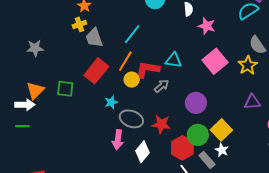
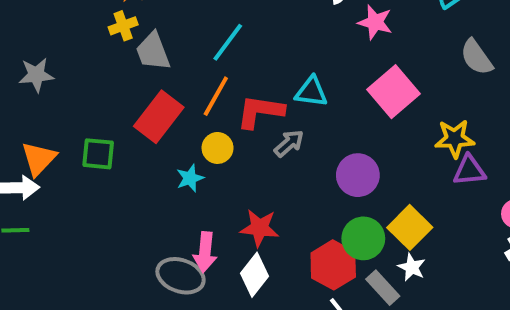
yellow star: (248, 65) -> (455, 139), moved, turned 30
yellow circle: (132, 80) -> (218, 148), moved
gray ellipse: (131, 119) -> (181, 276), moved
red star: (161, 124) -> (260, 228), moved

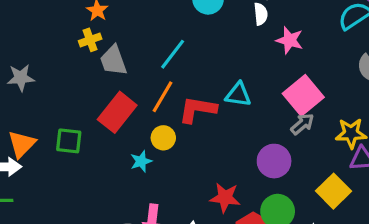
gray arrow: (289, 143) -> (302, 124), moved
yellow square: (410, 227) -> (333, 191), moved
red star: (260, 228) -> (225, 198), moved

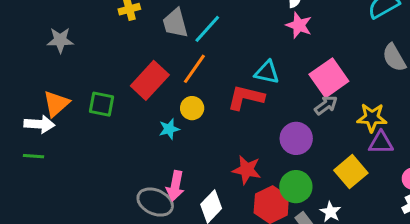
pink star: (290, 40) -> (299, 25), moved
gray trapezoid: (113, 61) -> (175, 23), moved
red L-shape: (197, 109) -> (246, 98), moved

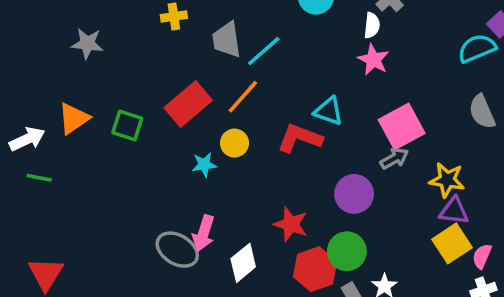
white arrow: (39, 124) -> (27, 139), moved, turned -36
yellow square: (351, 172) -> (452, 243), moved

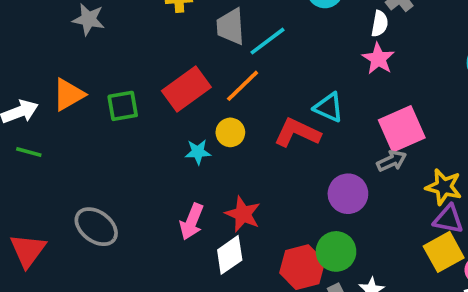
green square: (127, 125) -> (123, 106), turned -32
red star: (291, 224) -> (243, 214), moved
gray ellipse: (177, 250) -> (96, 227), moved

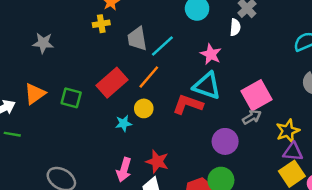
pink star: (378, 59) -> (211, 54), moved
green square: (123, 106) -> (71, 98), turned 30
cyan triangle: (329, 107) -> (207, 86), size x1.4
yellow star: (444, 187) -> (288, 131), turned -30

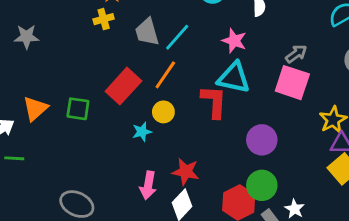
gray star: (43, 43) -> (26, 37), moved
pink square: (256, 95) -> (292, 83), turned -36
red L-shape: (188, 104) -> (214, 102), turned 80
gray arrow: (252, 117) -> (296, 54), moved

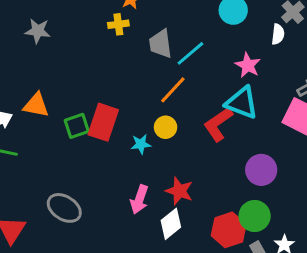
red rectangle: (123, 86) -> (103, 122), moved, turned -32
red L-shape: (214, 102) -> (218, 124), turned -136
orange triangle: (35, 109) -> (36, 105), turned 44
green square: (78, 109) -> (77, 126), moved, turned -35

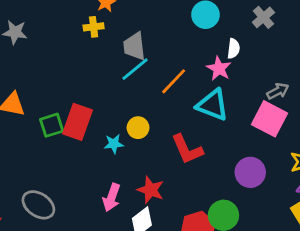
white semicircle: (278, 34) -> (234, 49), moved
cyan line: (190, 53) -> (135, 69), moved
orange line: (173, 90) -> (174, 81), moved
red L-shape: (218, 124) -> (187, 149), moved, turned -80
purple circle: (261, 170) -> (250, 172), moved

